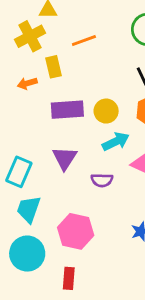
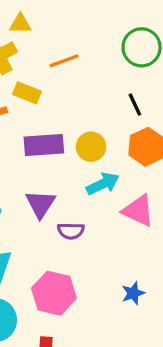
yellow rectangle: (53, 67) -> (27, 93), turned -55
purple semicircle: (102, 180) -> (71, 231), moved

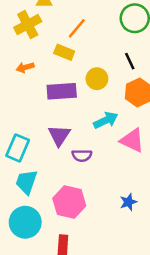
orange line: (64, 61) -> (77, 28), turned -30
yellow rectangle: (27, 93) -> (64, 52), moved
yellow circle: (91, 147) -> (97, 79), moved

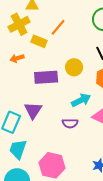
yellow rectangle: (64, 52) -> (39, 41), moved
purple triangle: (59, 135) -> (33, 110), moved
purple semicircle: (82, 156) -> (70, 123), moved

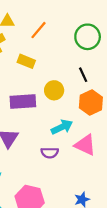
orange line: (58, 27) -> (38, 30), moved
yellow rectangle: (39, 41) -> (26, 61), moved

